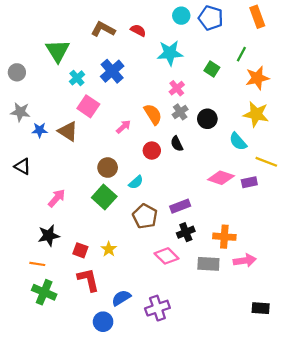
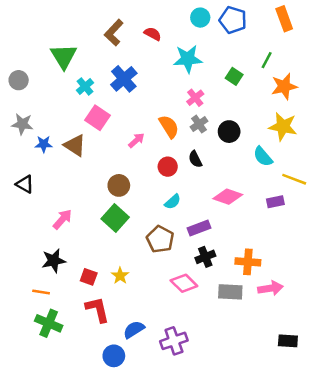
brown L-shape: (103, 29) -> (114, 33), turned -75
pink diamond: (221, 178) -> (228, 197), moved
cyan semicircle: (136, 182) -> (173, 202), moved

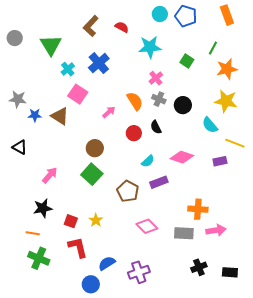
gray circle: (19, 80) -> (15, 38), moved
gray cross: (199, 124) -> (159, 99), turned -32
cyan semicircle: (173, 202) -> (148, 161), moved
black cross: (205, 257) -> (199, 267), moved

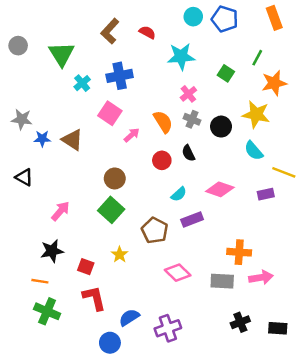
blue cross: (99, 63) -> (120, 76), turned 30
pink square: (78, 94) -> (110, 113), moved
yellow star: (226, 101) -> (256, 114), moved
yellow star: (96, 220) -> (120, 255), moved

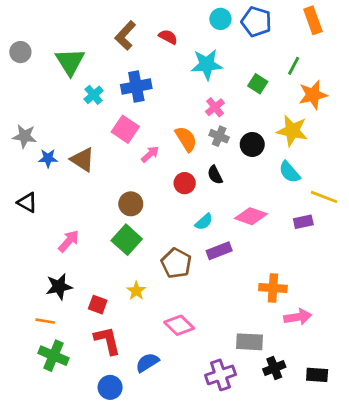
pink diamond: (178, 273) -> (179, 325), moved
gray rectangle: (222, 281) -> (249, 342), moved
purple cross: (168, 328) -> (220, 375), moved
blue circle: (110, 343) -> (110, 387), moved

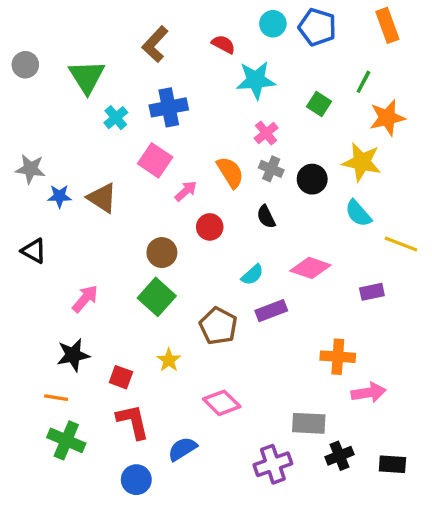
red semicircle: (168, 37) -> (223, 44), moved
red circle: (185, 183) -> (210, 227), moved
purple rectangle: (303, 222) -> (372, 292), moved

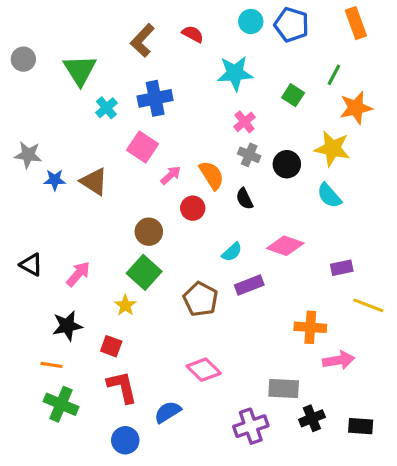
red semicircle: (223, 44) -> (193, 34), moved
orange semicircle: (230, 172) -> (212, 175), moved
yellow line: (401, 244) -> (368, 305), moved
black triangle: (34, 251) -> (31, 265), moved
yellow star: (169, 360) -> (125, 305), moved

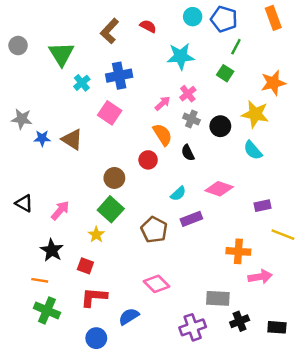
green line: (334, 75) -> (236, 47), moved
pink arrow: (171, 175) -> (163, 103), moved
black star: (67, 326) -> (52, 250), turned -30
red L-shape: (122, 387) -> (94, 297), turned -72

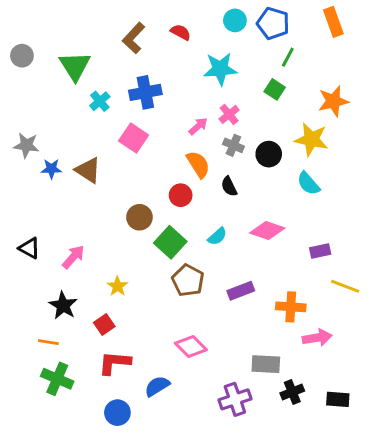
green square: (111, 209) -> (170, 242), moved
purple rectangle: (191, 219) -> (241, 291), moved
red square: (85, 266) -> (104, 324), turned 35

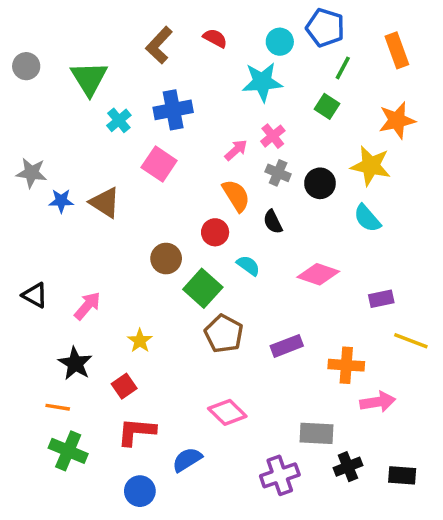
cyan circle: (235, 20) -> (280, 42), moved
orange rectangle: (333, 22) -> (397, 50), moved
cyan semicircle: (217, 236) -> (248, 266), moved, turned -102

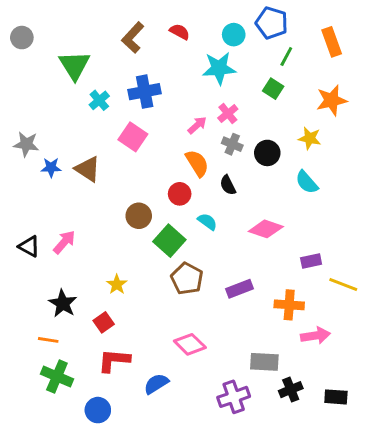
gray circle: (26, 66) -> (22, 38), moved
yellow star: (371, 166) -> (310, 138), size x0.7
purple rectangle: (381, 299) -> (311, 261), moved
pink arrow: (87, 306) -> (64, 242), moved
blue circle: (140, 491) -> (98, 410), moved

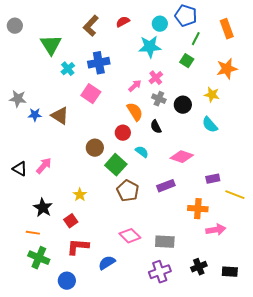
red semicircle: (180, 32) -> (123, 22), turned -56
purple rectangle: (240, 289) -> (166, 186), moved
gray rectangle: (264, 362) -> (165, 242), moved

